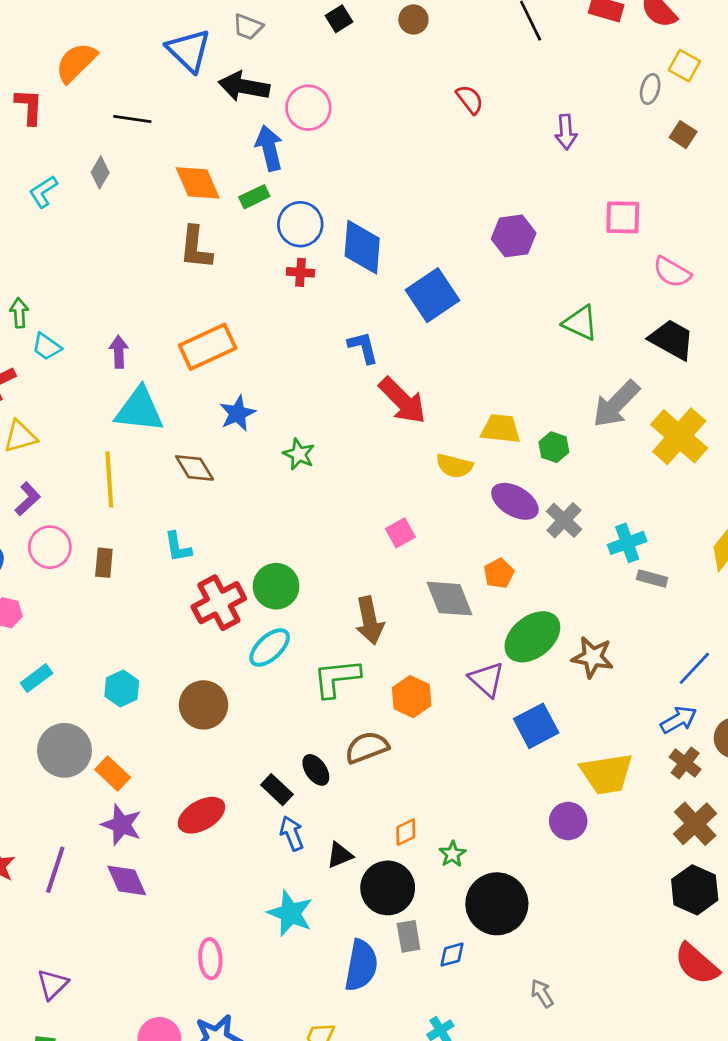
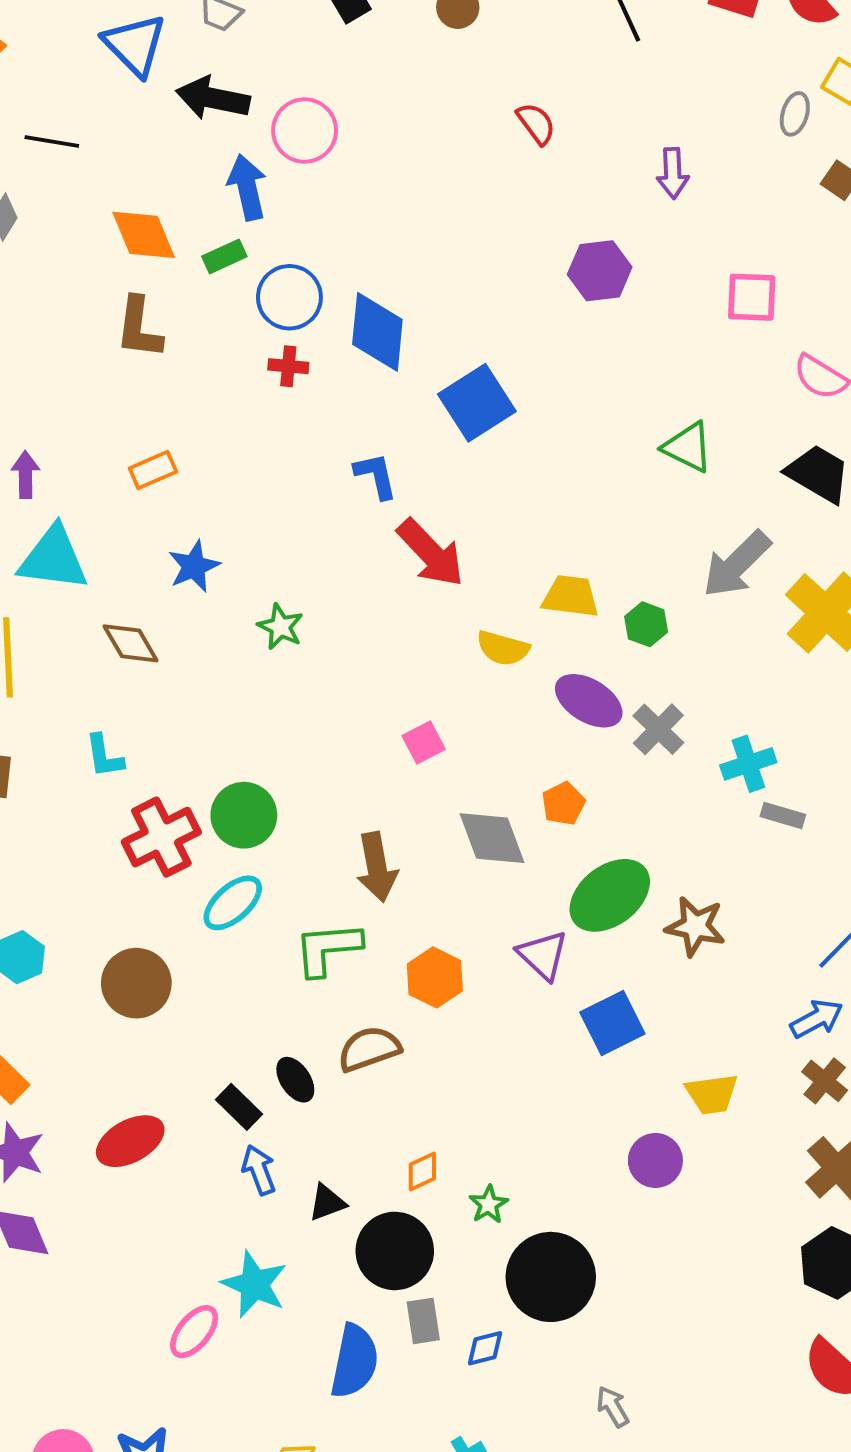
purple hexagon: (514, 236) -> (600, 271), moved
orange rectangle: (208, 347) -> (153, 470), size x0.6
yellow trapezoid: (607, 774) -> (712, 1094), size x0.7
pink ellipse: (210, 959) -> (194, 1332), moved, turned 42

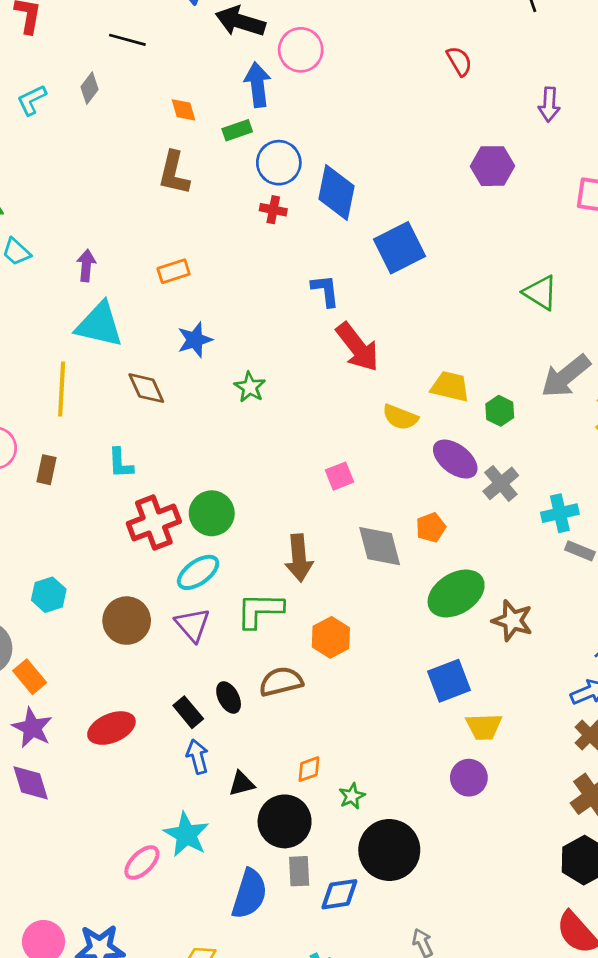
orange diamond: (144, 235) -> (184, 110), size x0.6
purple triangle: (543, 955) -> (192, 625), moved
yellow trapezoid: (712, 1094) -> (484, 727), moved
blue diamond: (485, 1348) -> (339, 894), size x1.4

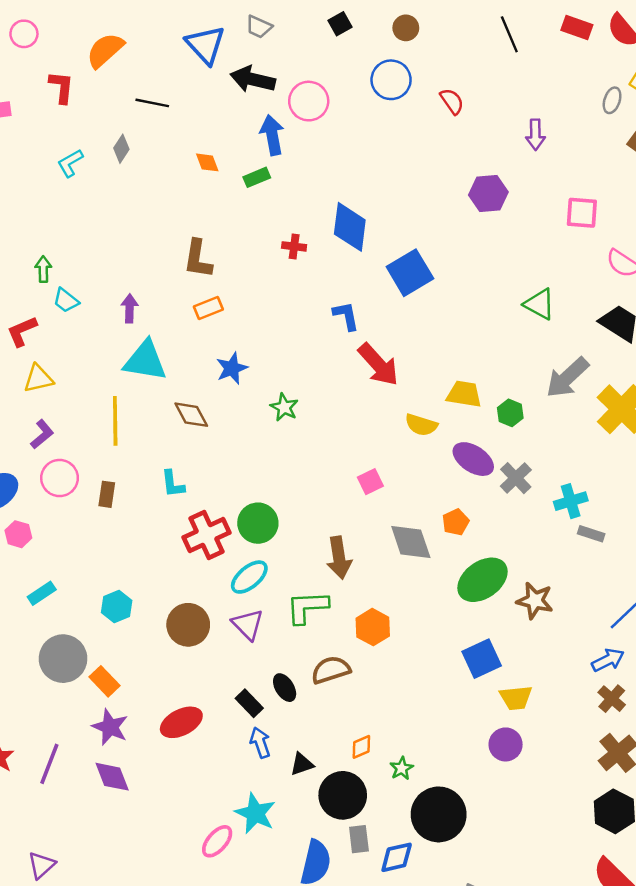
blue circle: (279, 163) -> (391, 80), moved
brown L-shape: (174, 173) -> (198, 259), moved

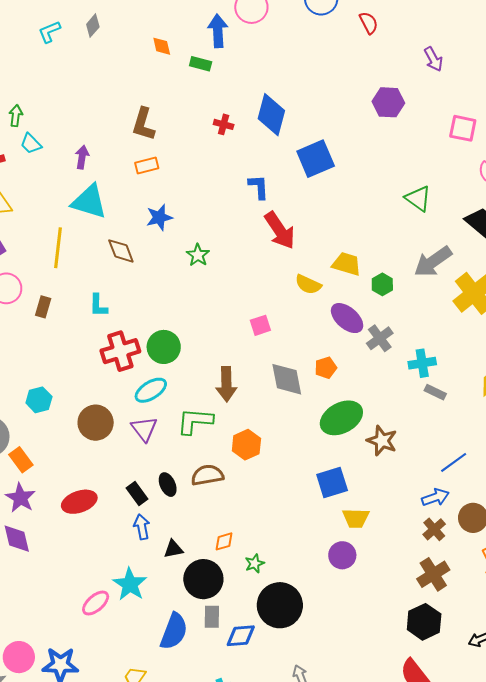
purple arrow: (535, 135) -> (433, 59), turned -35
green rectangle: (257, 177) -> (201, 64), turned 30

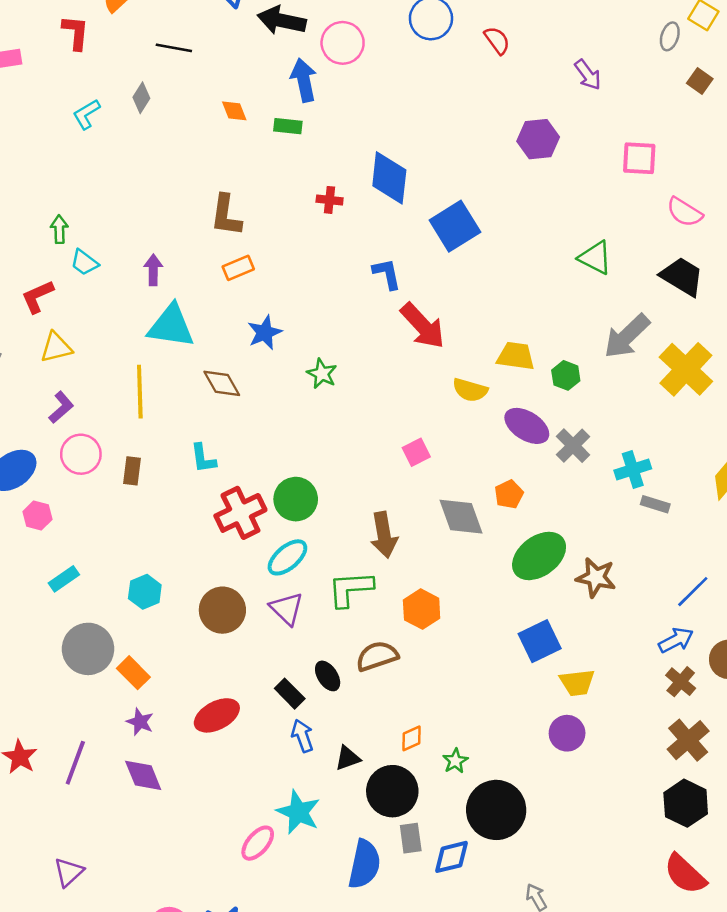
purple star: (20, 498) -> (140, 722), size x0.7

